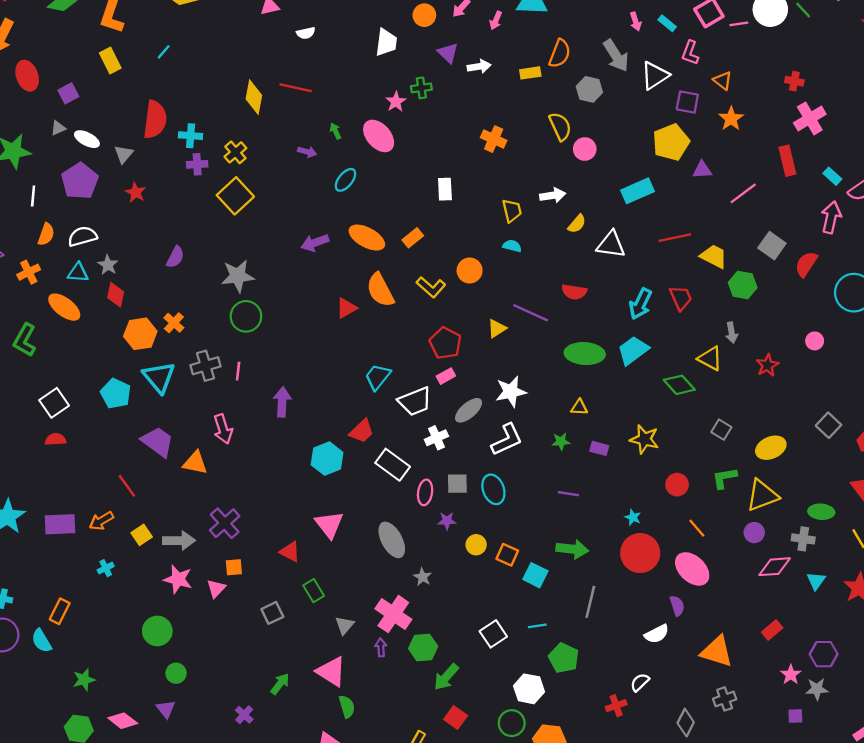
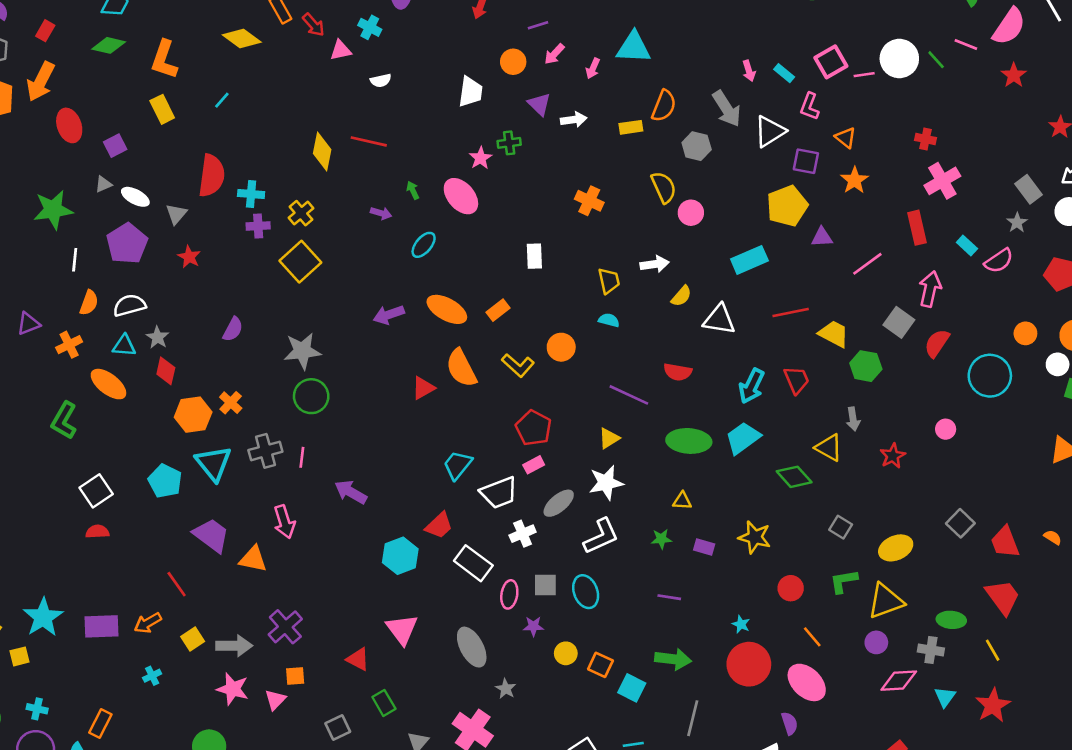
pink arrow: (831, 217) -> (930, 289), moved
yellow triangle: (497, 328) -> (609, 438), moved
purple arrow: (282, 402) -> (351, 492), turned -64

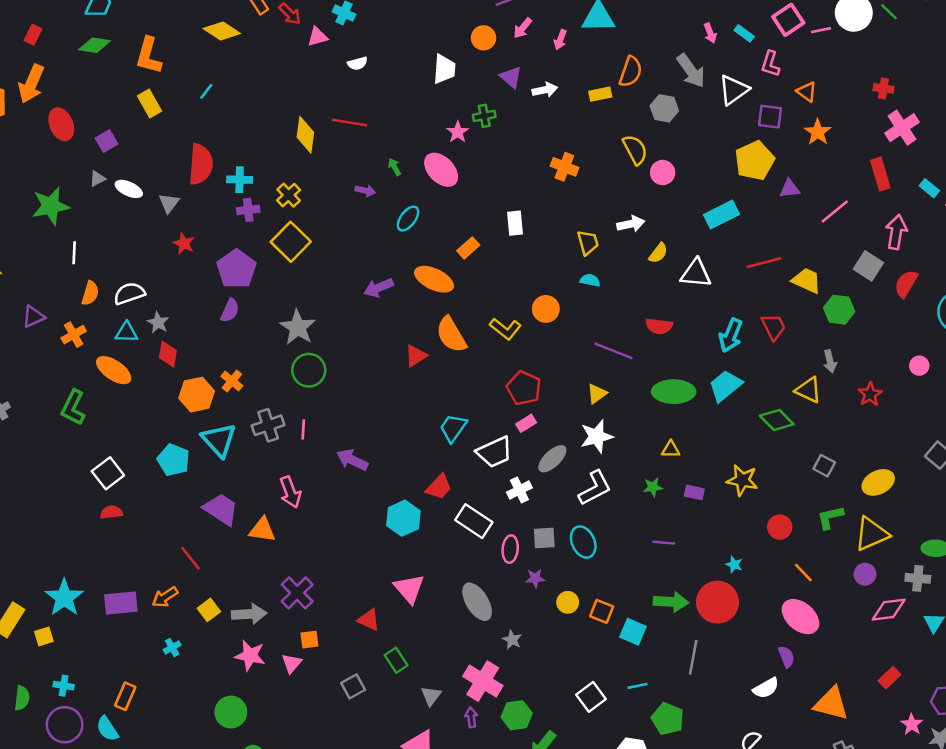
purple pentagon: (127, 244) -> (236, 269), moved
orange rectangle: (498, 310) -> (468, 248), moved
gray star: (302, 351) -> (298, 327), turned -30
red circle: (749, 664) -> (717, 602), moved

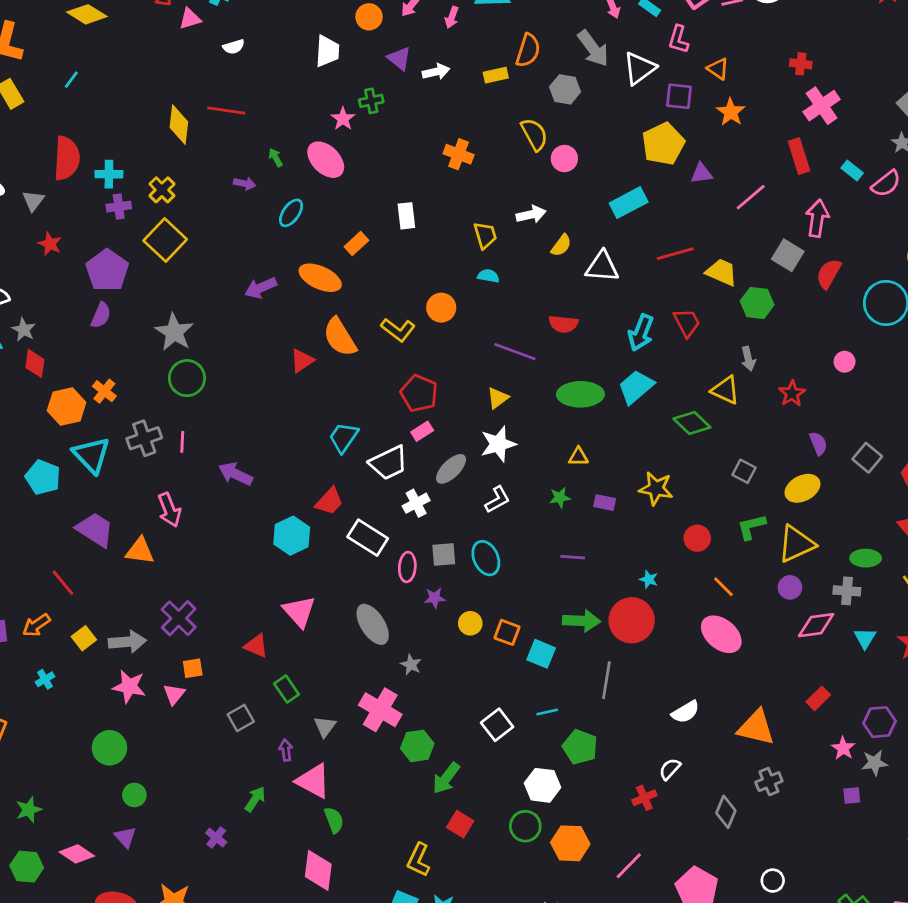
white L-shape: (595, 488) -> (497, 500), size x0.7
purple semicircle: (786, 657) -> (818, 443), moved
purple arrow: (471, 717) -> (286, 750), moved

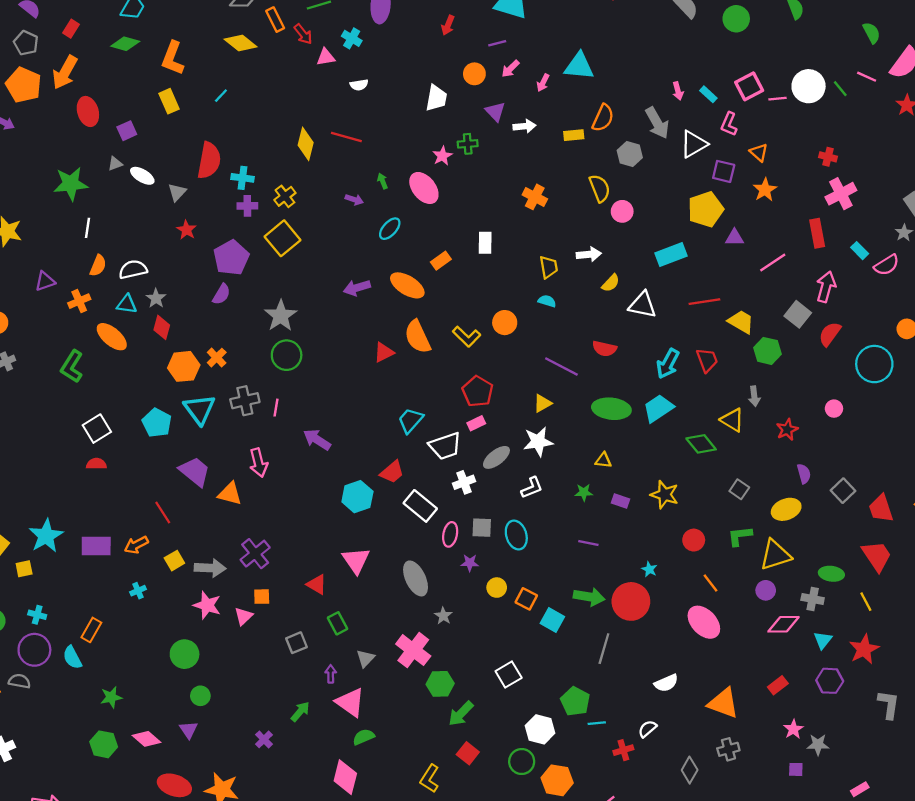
cyan line: (547, 712) -> (597, 723), moved
purple hexagon: (880, 722) -> (830, 681), moved
green semicircle: (334, 820) -> (364, 737), turned -100

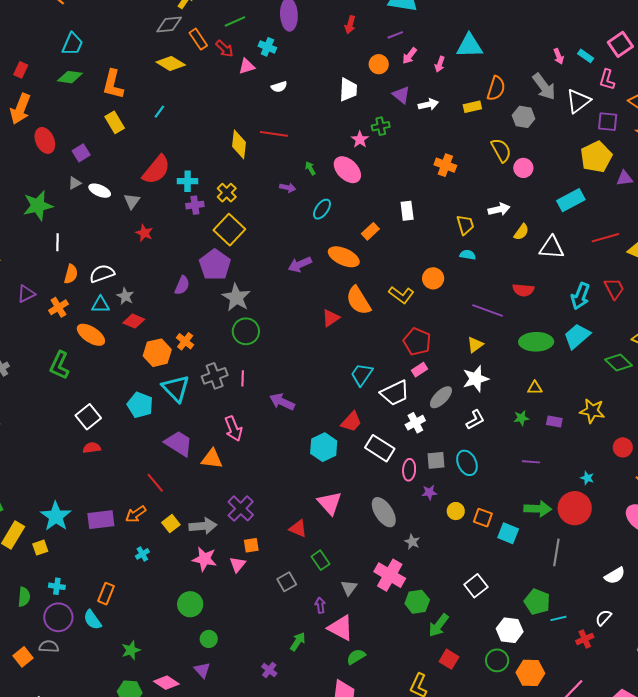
red semicircle: (209, 160) -> (156, 170), turned 36
purple pentagon: (231, 258) -> (215, 265), moved
red diamond: (162, 327) -> (134, 321), turned -75

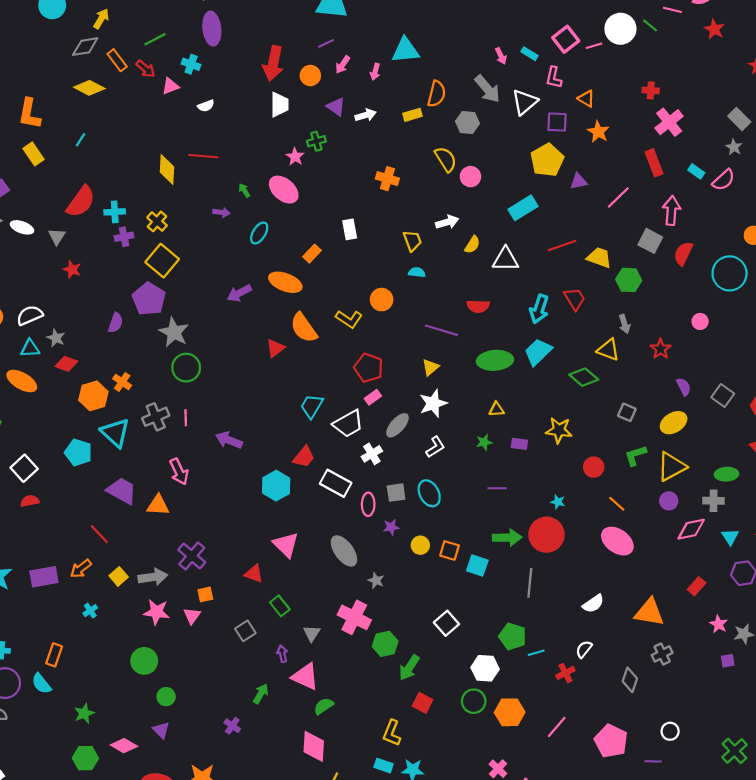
red arrow: (350, 25) -> (273, 63), moved, size x1.8

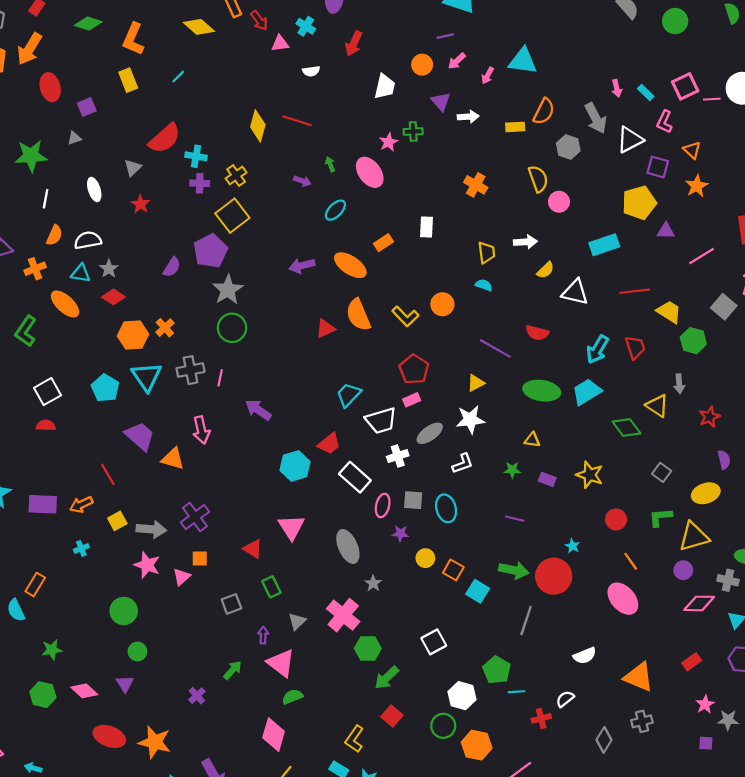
red arrow: (273, 63) -> (354, 43), moved, size x0.7
white ellipse: (22, 227) -> (94, 189), moved, turned 40

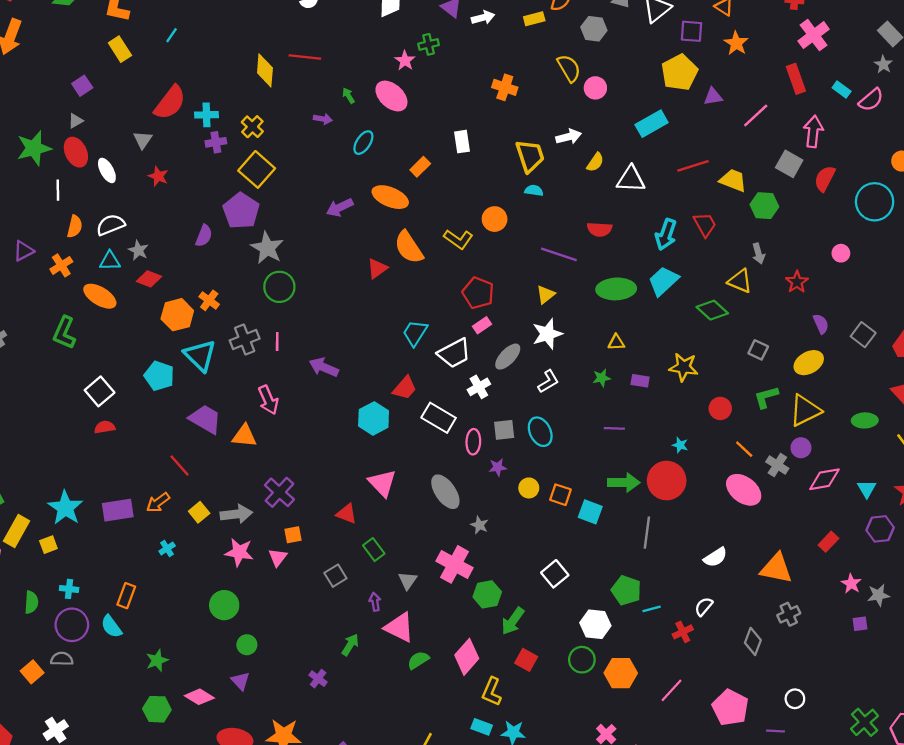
red ellipse: (50, 87) -> (76, 152), moved
yellow trapezoid: (486, 253) -> (530, 156), size x1.4
gray cross: (728, 580) -> (777, 465), moved, turned 30
pink diamond: (274, 735) -> (467, 657), moved, turned 36

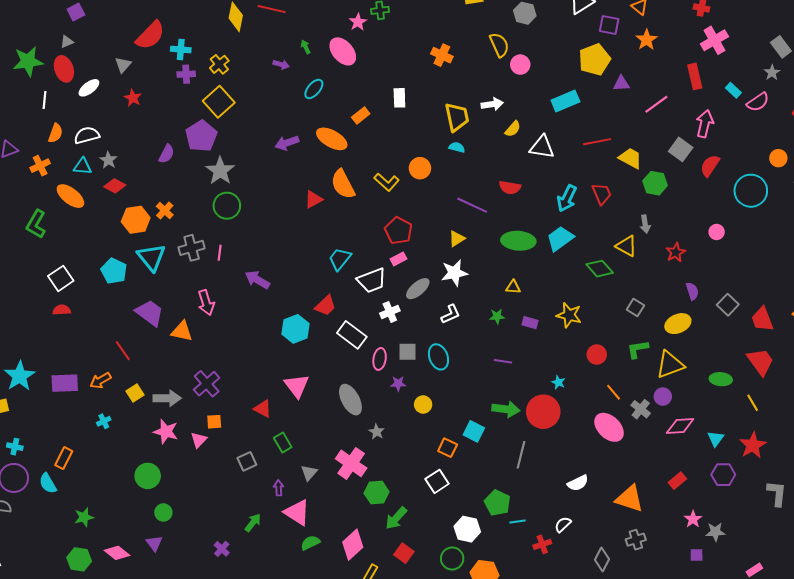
white ellipse: (107, 170) -> (89, 88), turned 75
orange square: (560, 495) -> (448, 448), moved

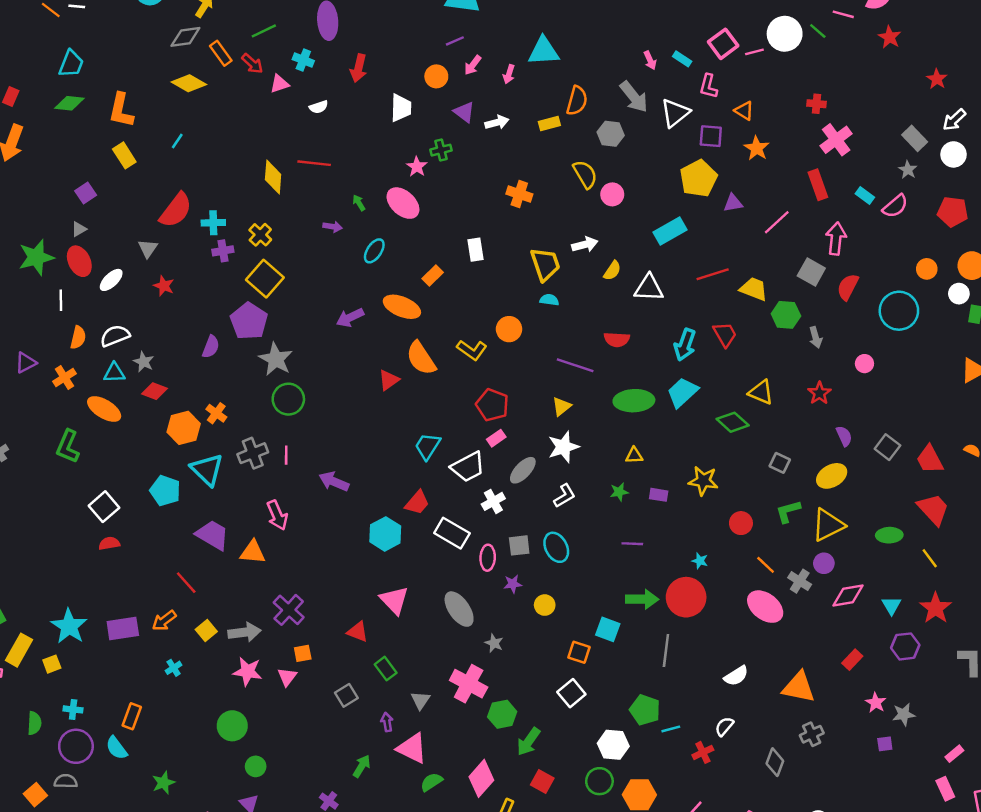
gray arrow: (645, 224) -> (816, 337), moved

